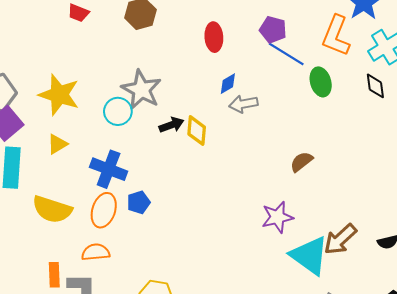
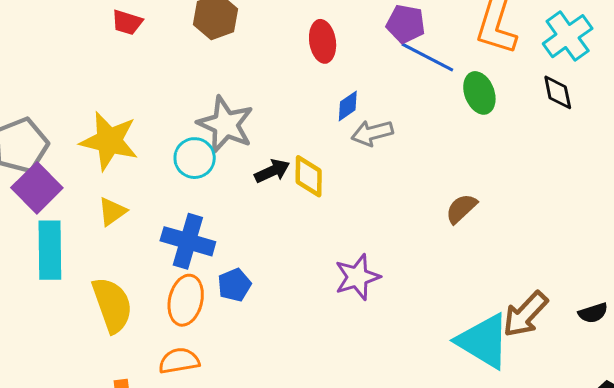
yellow semicircle: (52, 209) -> (112, 305), turned -123
purple star: (277, 217) -> (357, 277), moved

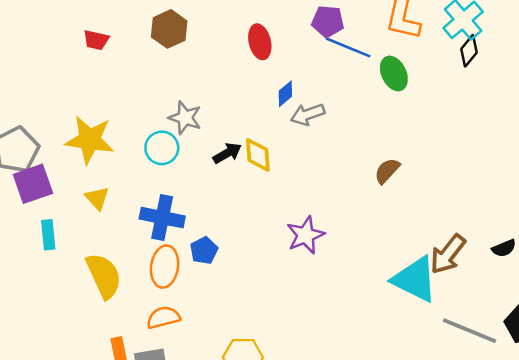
black diamond: (558, 92) -> (469, 51), moved, turned 56
gray star: (226, 124) -> (185, 118), size x0.7
purple square: (37, 188) -> (33, 184), turned 30
yellow triangle: (112, 212) -> (97, 198), turned -32
cyan rectangle: (50, 250) -> (48, 235), size x0.6

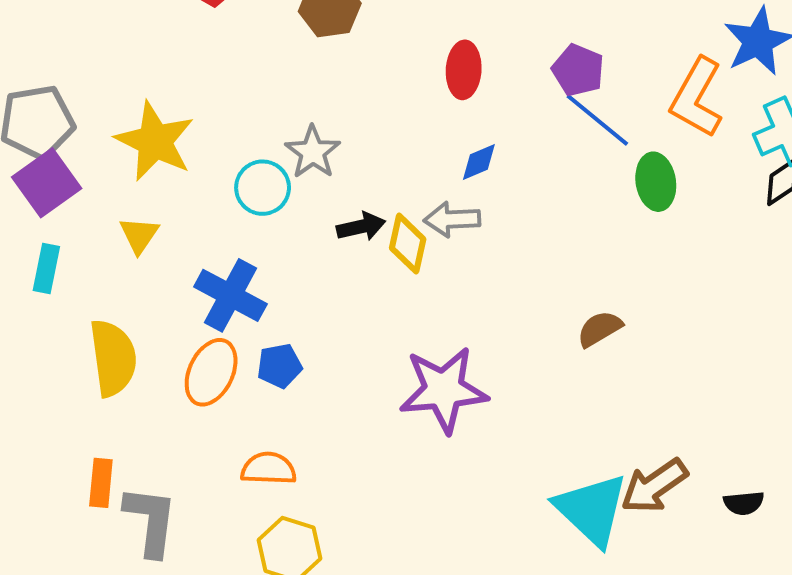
gray arrow: (308, 114) -> (452, 219), moved
purple square: (33, 184) -> (47, 183), turned -33
purple star: (306, 235) -> (444, 390), size x1.4
orange semicircle: (163, 317) -> (269, 469), moved

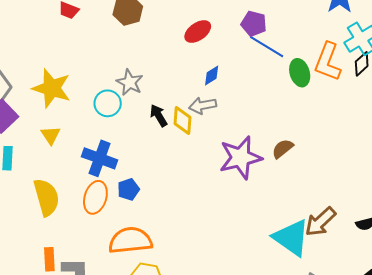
red ellipse: (464, 70) -> (198, 32), turned 60
orange L-shape: (697, 98) -> (328, 62), moved
black arrow: (361, 227) -> (159, 115), turned -100
purple star: (444, 390) -> (241, 158), moved
orange semicircle: (269, 469) -> (130, 240), size x1.6

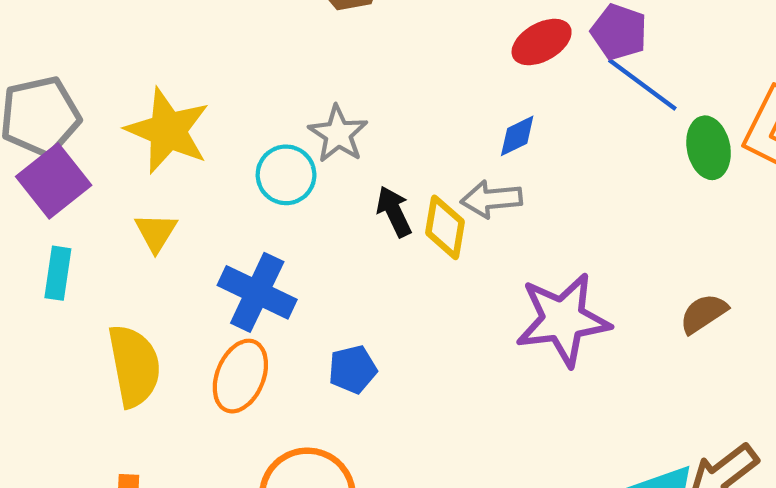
red ellipse: (198, 32) -> (542, 42), moved
brown semicircle: (283, 149) -> (703, 313), moved
blue pentagon: (128, 189) -> (353, 369), moved

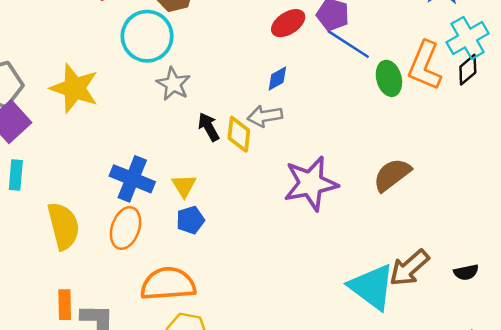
cyan circle: (286, 175) -> (147, 36), moved, size x1.5
yellow triangle: (156, 232) -> (184, 186), moved
brown semicircle: (703, 313) -> (392, 175), size x1.4

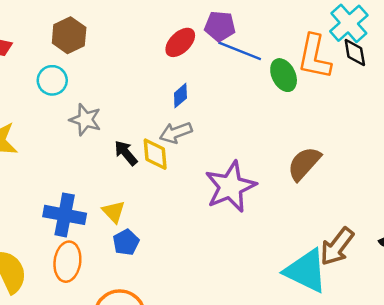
cyan circle: (147, 36) -> (52, 80), size x0.6
black diamond: (468, 70) -> (355, 53), turned -48

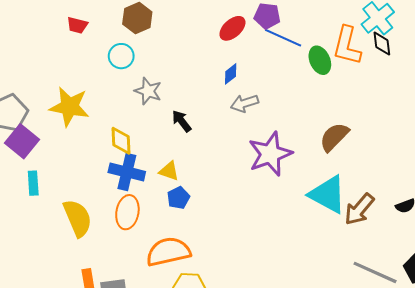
gray arrow: (176, 133) -> (244, 103), moved
yellow diamond: (155, 154) -> (121, 141), moved
yellow triangle: (114, 212) -> (169, 171), turned -30
cyan triangle: (306, 271) -> (328, 195), moved

